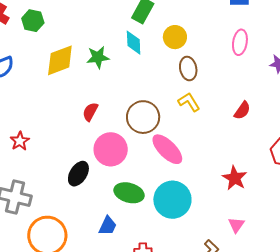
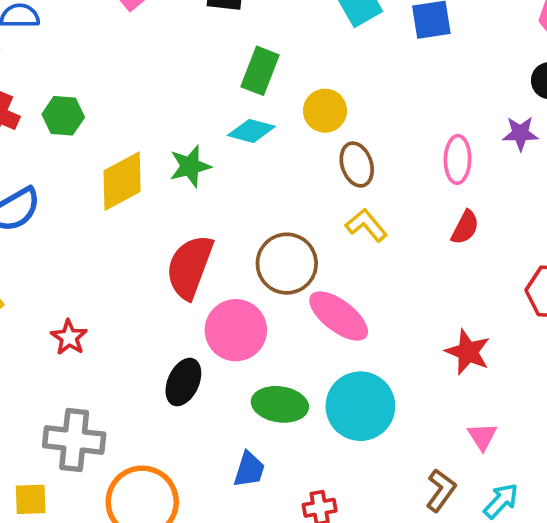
pink ellipse: (240, 42) -> (458, 159), moved
cyan diamond: (134, 43) -> (251, 131), turned -65
red semicircle: (90, 112) -> (190, 267), size x1.8

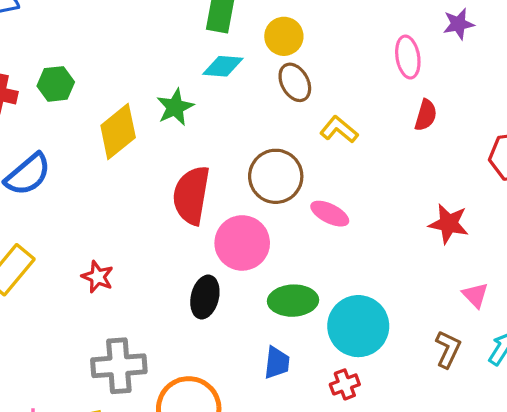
brown ellipse: (357, 164) -> (295, 82), moved
pink ellipse: (339, 316) -> (330, 214), size x0.7
cyan circle: (360, 406) -> (358, 326), moved

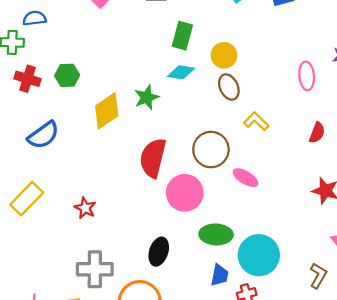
red semicircle: (426, 115) -> (317, 133), moved
black ellipse: (205, 297) -> (159, 252), moved
blue trapezoid: (277, 363) -> (220, 275), moved

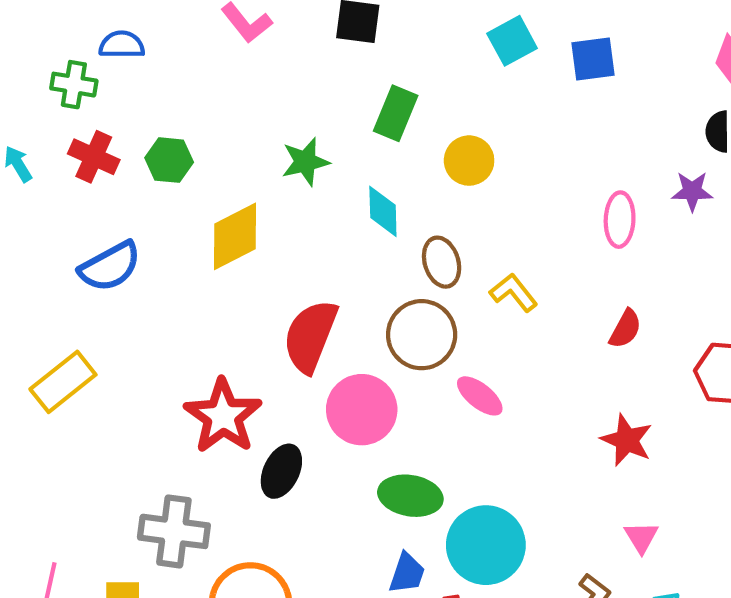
cyan diamond: (181, 72) -> (383, 211), moved, turned 72
brown ellipse: (229, 87) -> (442, 262), moved
green star: (147, 97) -> (305, 162), moved
red star: (85, 208) -> (223, 416), moved, size x1.8
black ellipse: (159, 252) -> (281, 471), moved

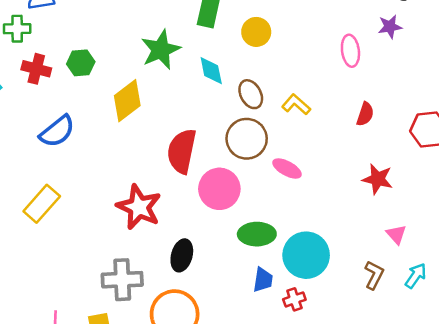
green star: (305, 162) -> (161, 50), size x1.4
black ellipse: (281, 471) -> (182, 255), moved

